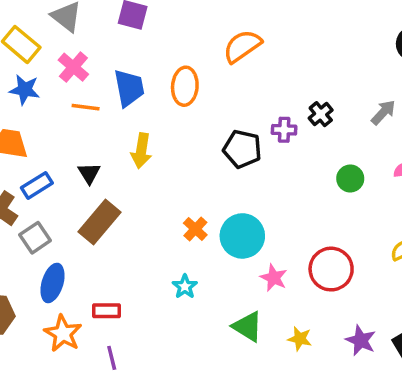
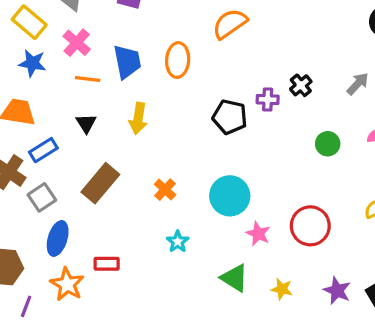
black triangle: (89, 173) -> (86, 123), moved
orange cross: (195, 229) -> (165, 190), moved
purple line: (112, 358) -> (26, 306), moved, turned 35

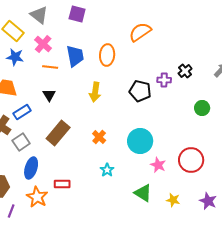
yellow arrow: (138, 118) -> (95, 92), moved

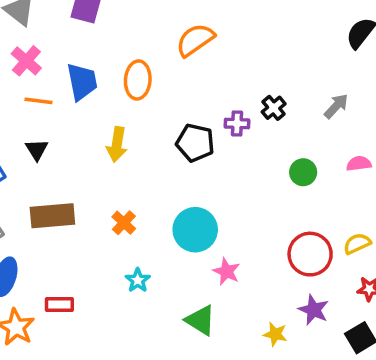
brown rectangle: (58, 133) -> (52, 216), turned 45
red circle: (191, 160) -> (310, 254), moved
yellow star: (173, 200) -> (275, 334), moved
purple star: (208, 201) -> (314, 310), moved

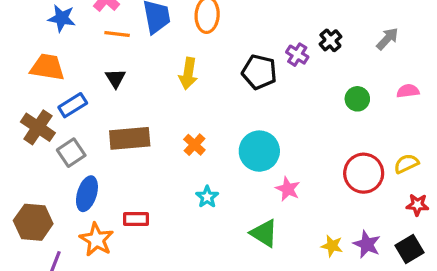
purple cross: (237, 124) -> (297, 55), turned 30
purple star: (314, 310) -> (367, 244), moved

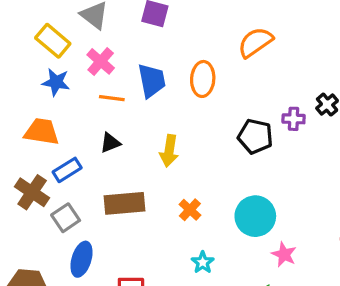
purple cross: (297, 55) -> (294, 119), turned -30
yellow arrow: (188, 74) -> (169, 151), moved
black triangle: (115, 78) -> (110, 143), turned 40

